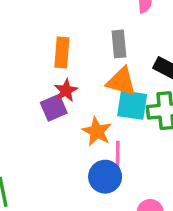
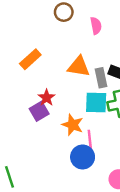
gray rectangle: (119, 44) -> (101, 78), moved
orange rectangle: (62, 53) -> (30, 59), moved, turned 50
orange triangle: (121, 82) -> (79, 67), moved

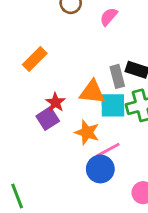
pink semicircle: (96, 26) -> (109, 17), turned -126
orange triangle: (79, 67) -> (92, 92), moved
pink line: (90, 141) -> (108, 150), turned 70

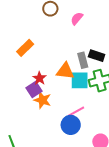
orange star: (87, 132) -> (42, 100), moved

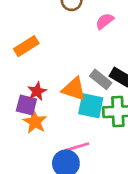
gray rectangle: (83, 60) -> (101, 79), turned -49
purple square: (34, 90) -> (26, 105), turned 35

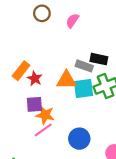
orange rectangle: (26, 46) -> (21, 71), moved
red star: (37, 91) -> (35, 79), moved
pink line: (77, 147) -> (43, 130), moved

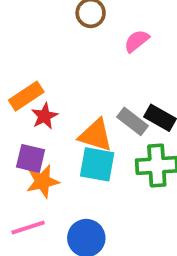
cyan square: (83, 89) -> (97, 164), moved
orange star: (45, 115) -> (43, 181), turned 30
pink line: (43, 130) -> (28, 227), moved

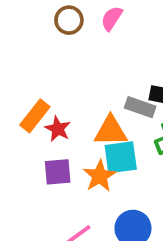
pink semicircle: (137, 41) -> (112, 18), moved
orange star: (43, 181) -> (100, 176), moved

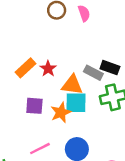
pink semicircle: (112, 18) -> (84, 13), turned 119
red star: (58, 129) -> (48, 69), moved

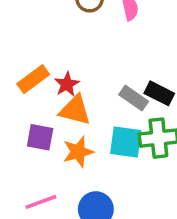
orange triangle: (72, 85) -> (75, 110), moved
cyan square: (76, 103) -> (126, 142), moved

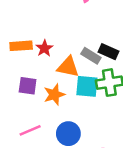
orange rectangle: (33, 79) -> (21, 46), turned 35
orange triangle: (75, 110) -> (68, 67), moved

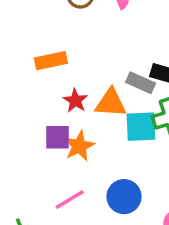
orange rectangle: (21, 46) -> (51, 61), moved
red star: (44, 48) -> (75, 101), moved
orange star: (54, 95) -> (79, 146), moved

